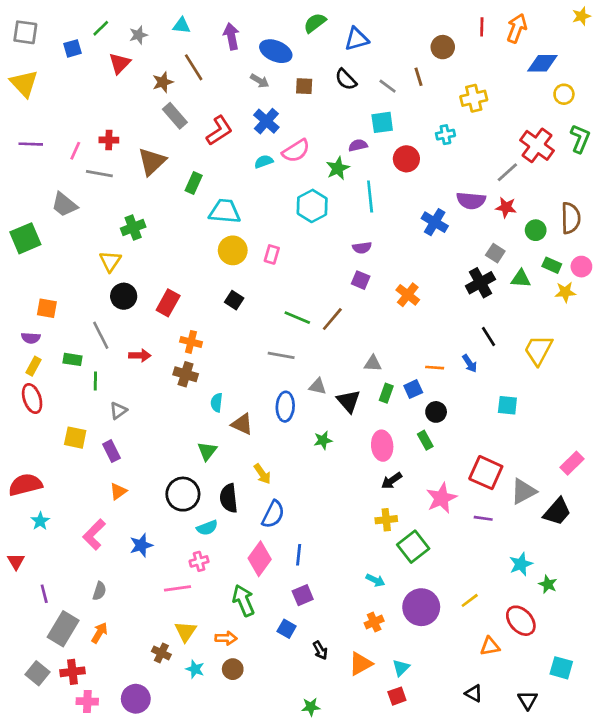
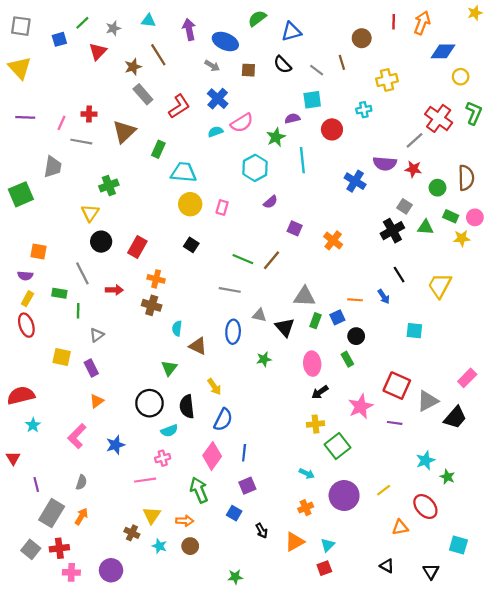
gray trapezoid: (64, 205) -> (53, 167), turned -120
purple semicircle: (362, 248) -> (270, 202), moved, turned -32
gray triangle: (373, 363) -> (304, 297), size x1.5
green star: (311, 707) -> (235, 577), moved

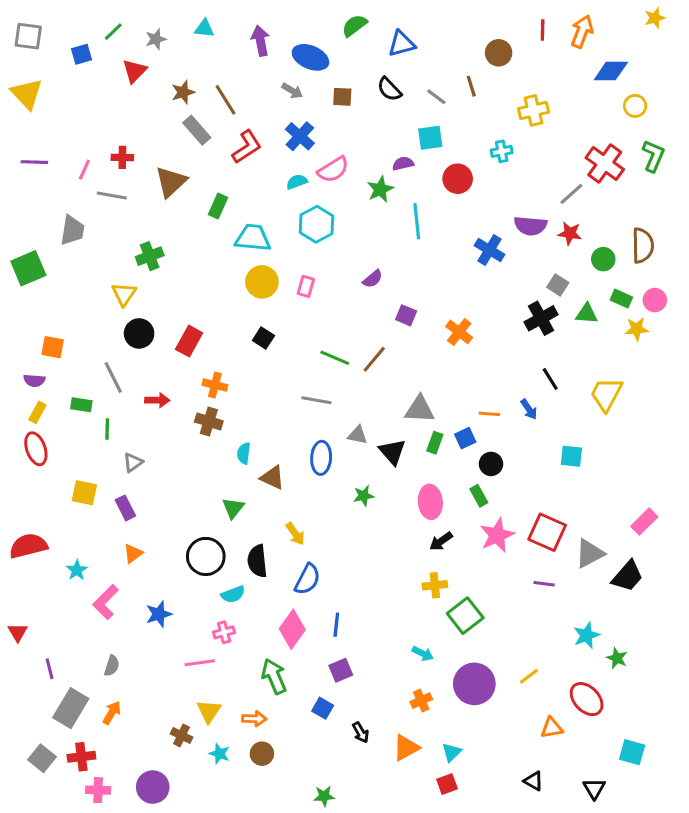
brown line: (158, 55) -> (226, 100), moved
cyan hexagon: (255, 168) -> (317, 224), moved
pink star: (361, 406) -> (497, 535), moved
cyan star: (33, 425) -> (77, 570), moved

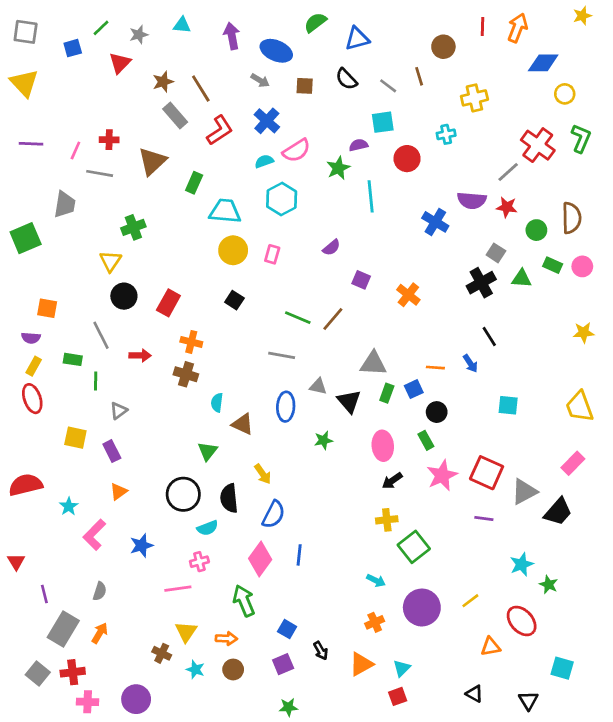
yellow star: (637, 329) -> (584, 332), moved
yellow trapezoid: (606, 394) -> (580, 407), moved, turned -48
purple square: (341, 670) -> (283, 664), moved

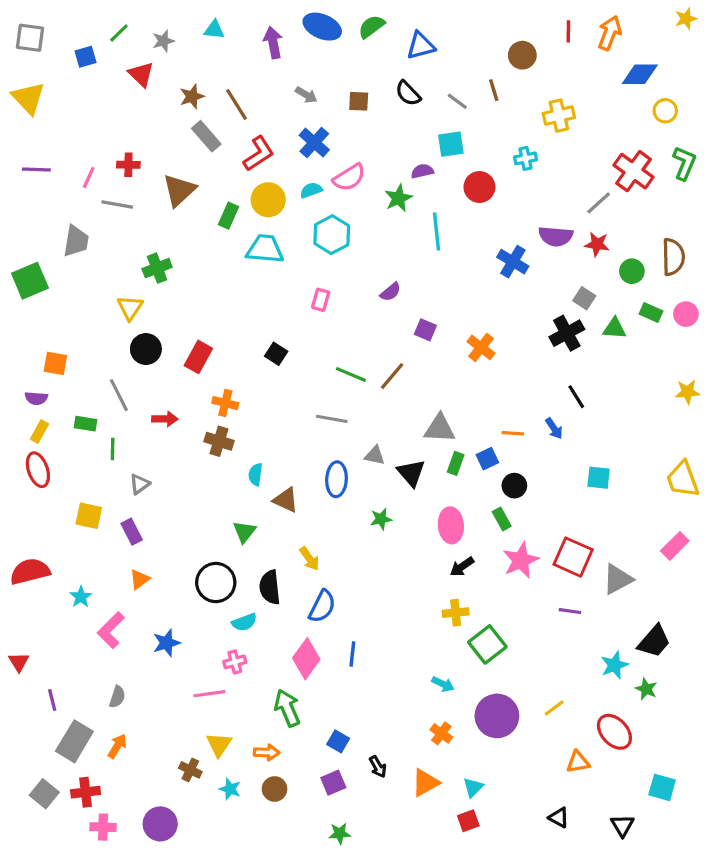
blue ellipse: (276, 51) -> (322, 27), moved
red triangle: (120, 63) -> (141, 74), turned -30
yellow circle: (233, 250) -> (268, 200), moved
black trapezoid: (558, 512) -> (654, 641), moved
orange cross: (375, 622) -> (441, 733), turned -30

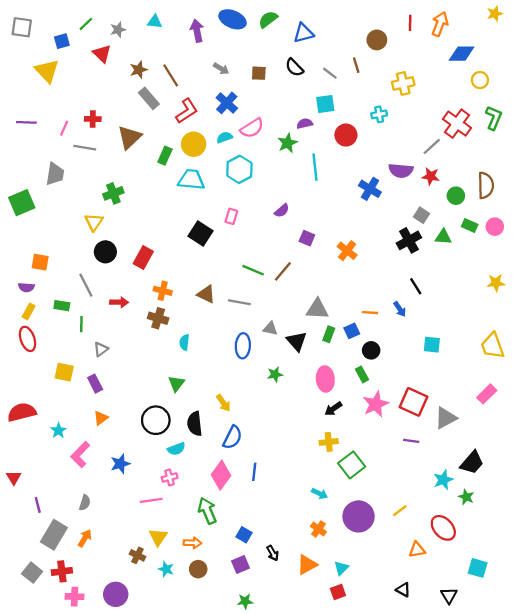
yellow triangle: (28, 98) -> (47, 71), moved
black square: (276, 354) -> (200, 234), moved, size x1.5
brown triangle: (286, 500) -> (206, 294), moved

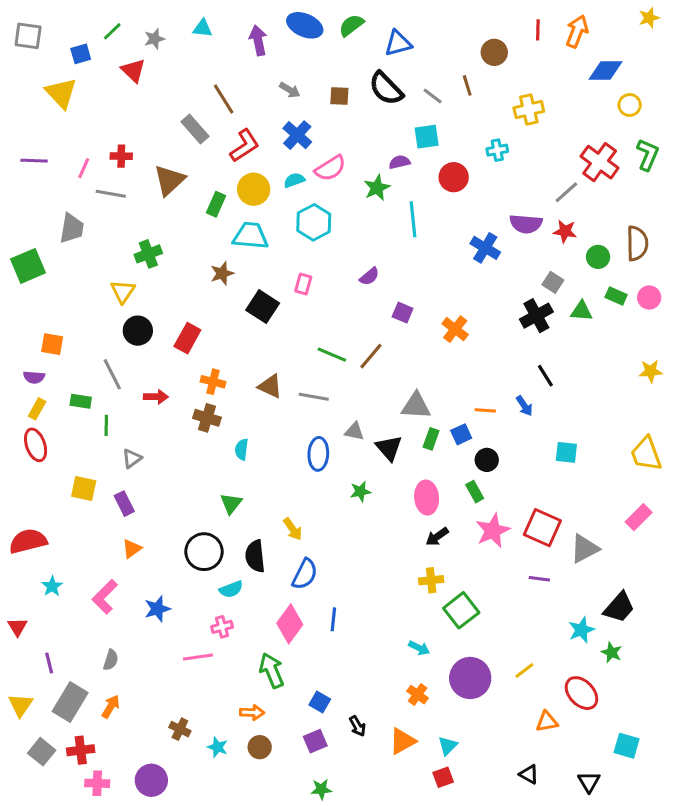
black semicircle: (294, 67) -> (386, 88), size x1.4
brown star: (139, 70) -> (222, 273), moved
cyan star: (58, 431) -> (52, 586), moved
yellow triangle: (158, 537) -> (21, 705), moved

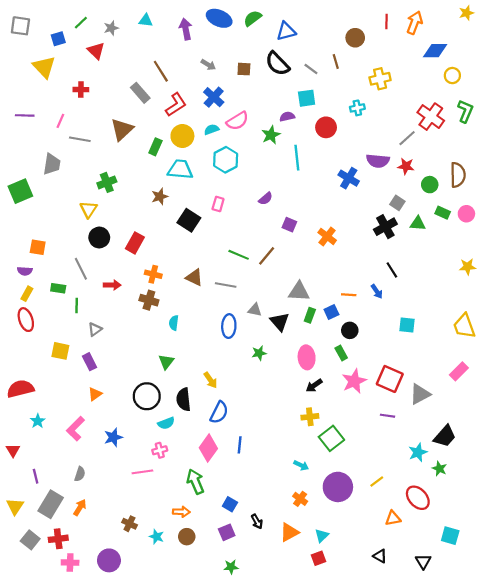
red cross: (121, 156) -> (81, 90), moved

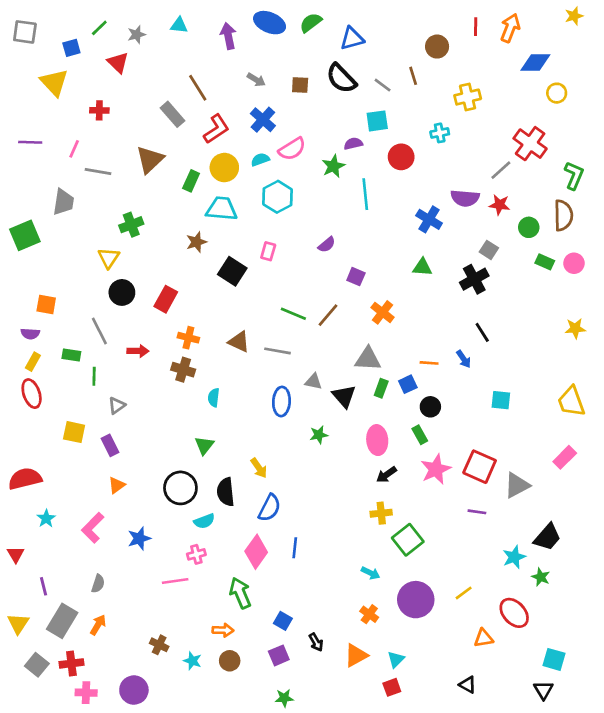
green L-shape: (465, 111) -> (574, 175), moved
green triangle: (418, 223) -> (422, 267), moved
orange cross: (327, 236) -> (383, 312), moved
black triangle: (423, 561) -> (543, 690), moved

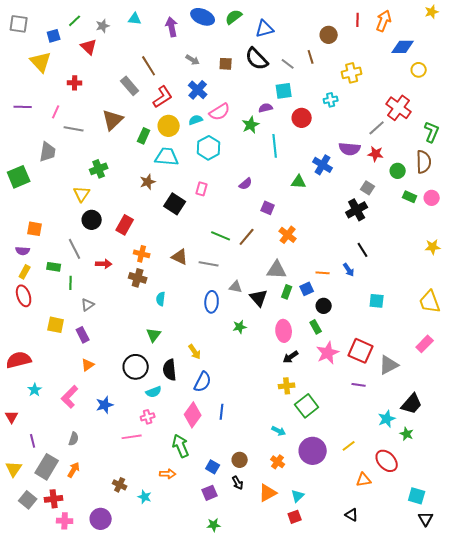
green triangle: (422, 267) -> (299, 182), moved
brown circle: (230, 661) -> (240, 460), moved
black triangle: (543, 690) -> (426, 519), moved

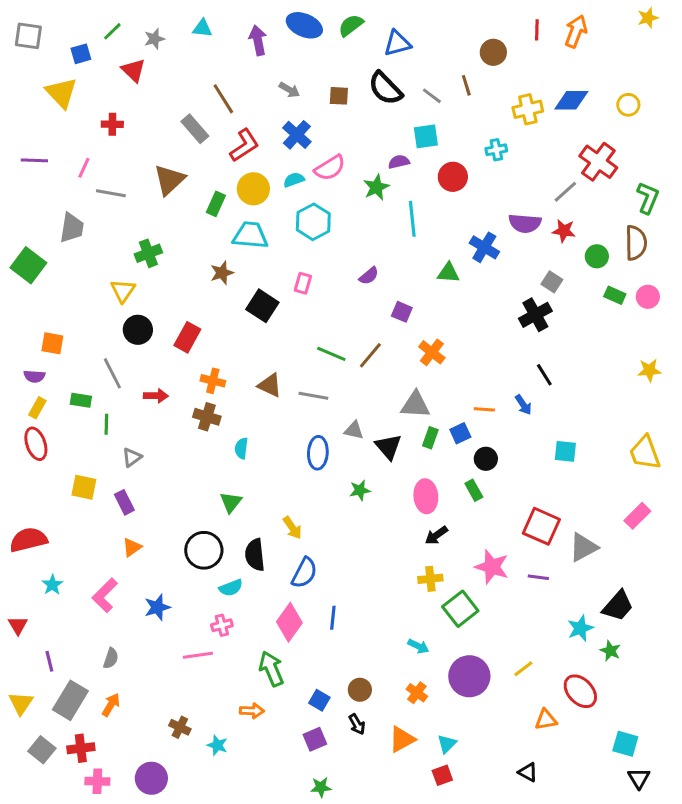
blue diamond: (403, 47) -> (571, 100), moved
green square: (19, 177) -> (28, 265), turned -30
pink star: (328, 353) -> (492, 567), moved, turned -30

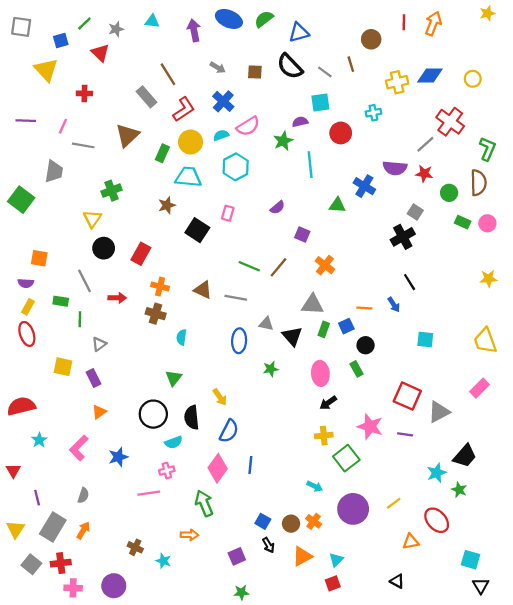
brown circle: (360, 690) -> (291, 524), moved
blue square: (319, 700) -> (263, 521), moved

